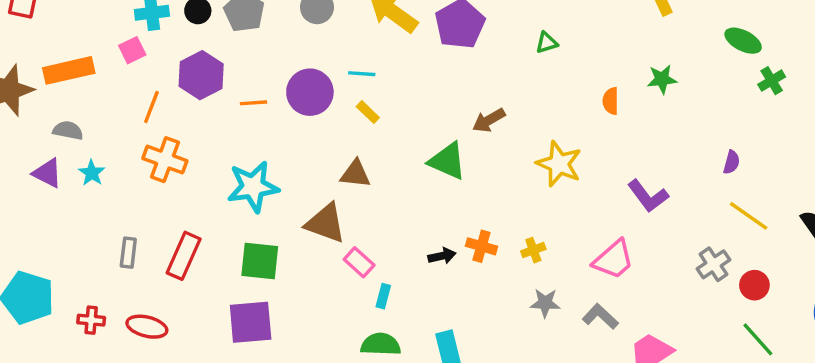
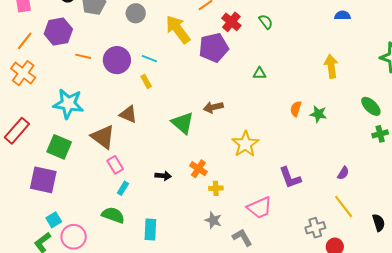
orange semicircle: (611, 101) -> (296, 109), moved
orange cross: (481, 246) -> (198, 169), moved

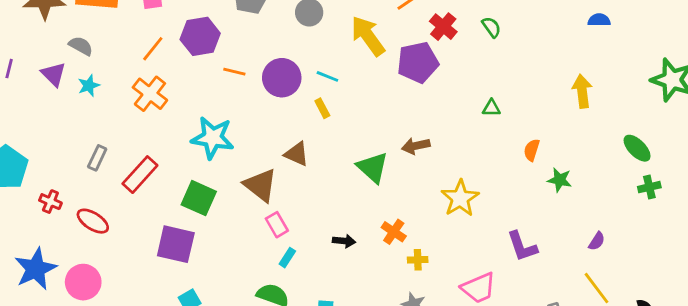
green triangle: (259, 73) -> (491, 108), moved
green star: (318, 114) -> (560, 180), moved

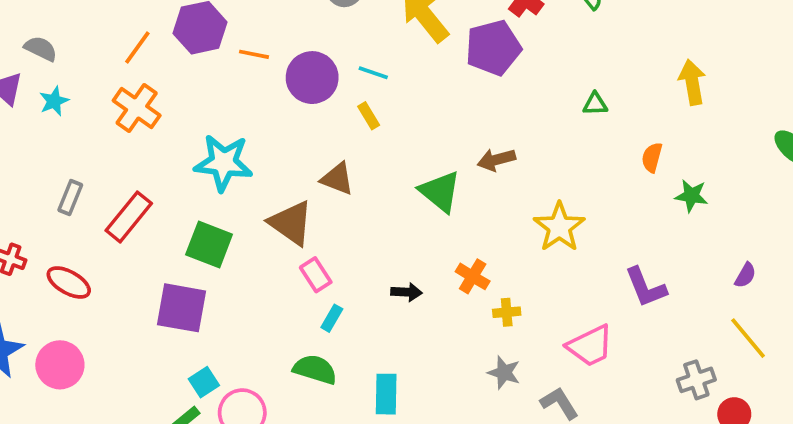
orange line: (234, 72) -> (254, 54), moved
yellow arrow: (582, 91) -> (692, 82), moved

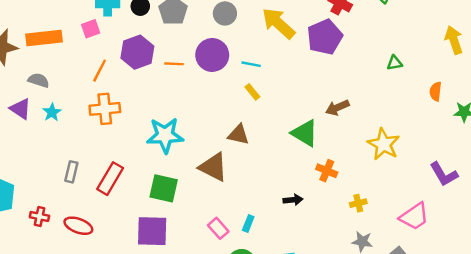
purple circle: (312, 78) -> (212, 55), moved
orange cross: (137, 108) -> (105, 109), turned -32
pink rectangle: (316, 275) -> (218, 228), moved
orange cross: (473, 276) -> (327, 171), moved

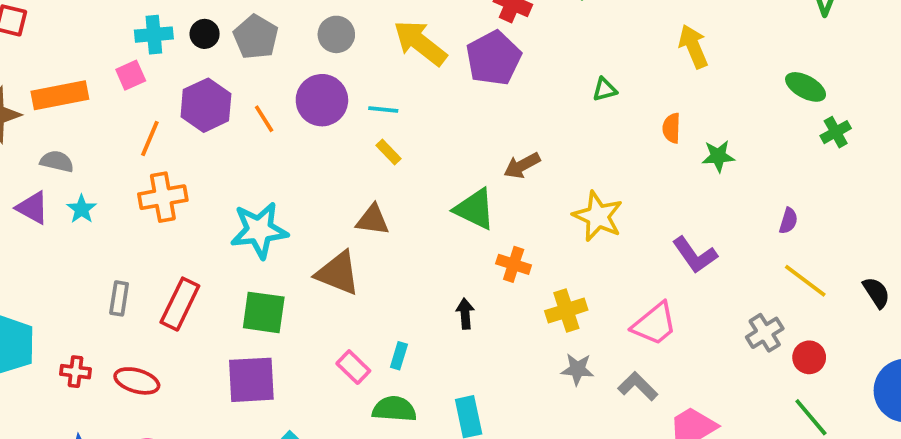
orange line: (174, 64) -> (264, 119), turned 60
black arrow: (293, 200) -> (465, 314), turned -84
yellow cross: (358, 203) -> (566, 310), size x1.5

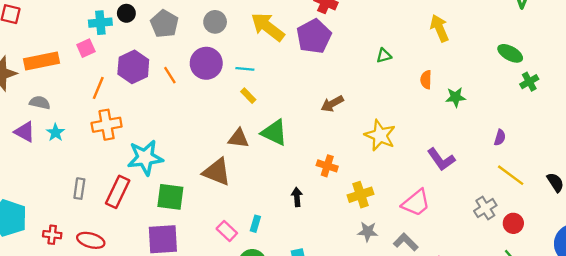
black circle: (205, 34) -> (126, 13), moved
green triangle: (475, 209) -> (274, 132), moved
cyan star: (259, 230) -> (145, 158), moved

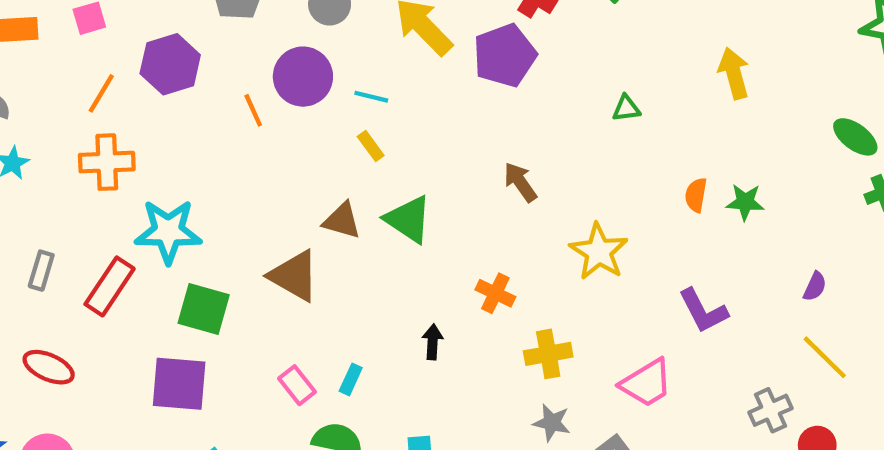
orange line: (170, 75) -> (253, 110), moved
orange semicircle: (426, 80) -> (696, 195), moved
brown arrow: (332, 104) -> (520, 182), turned 75

